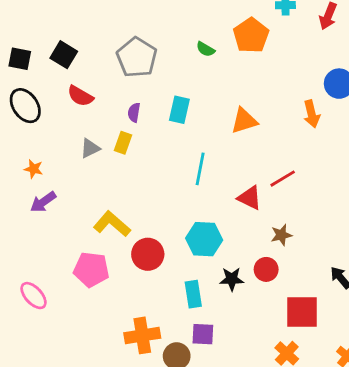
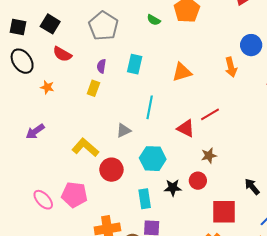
gray triangle: (90, 148) -> (124, 130), moved
orange star: (34, 169) -> (47, 87), moved
pink pentagon: (91, 269) -> (74, 195), moved
pink ellipse: (34, 296) -> (43, 200), moved

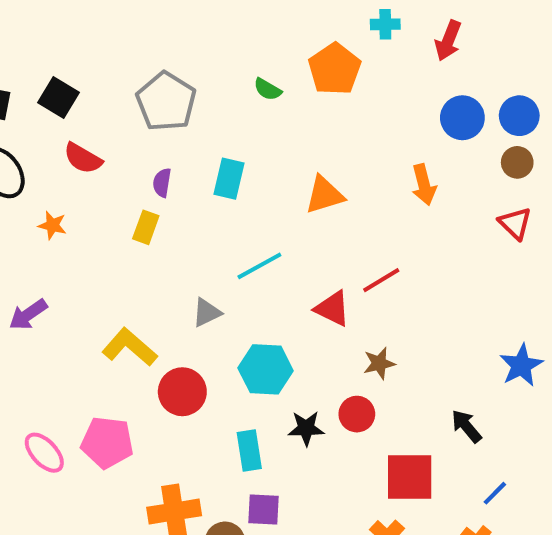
blue circle: (251, 45) -> (462, 118), moved
cyan line: (150, 107) -> (259, 266), turned 50

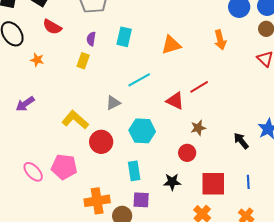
black arrow: (466, 426) -> (241, 141), moved
black star: (306, 428) -> (172, 182), moved
blue line: (495, 493) -> (248, 182), moved, turned -48

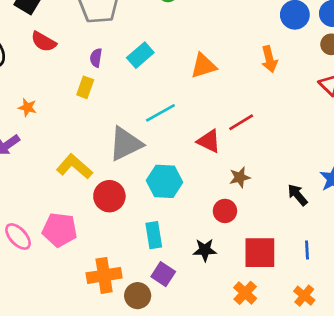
cyan rectangle: (124, 37) -> (140, 55), turned 36
orange star: (37, 60) -> (27, 107), moved
gray triangle: (113, 103) -> (126, 144), size x1.8
purple square: (141, 200) -> (163, 274), turned 30

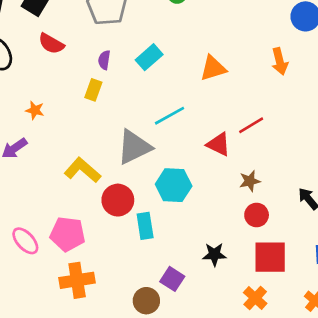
red circle: (225, 211) -> (257, 215), moved
cyan rectangle: (154, 235) -> (145, 226), moved
orange cross: (104, 275) -> (77, 280), moved

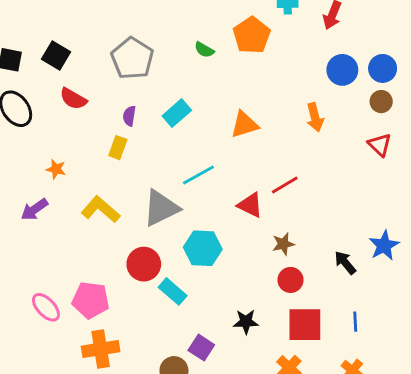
yellow L-shape: (82, 170) -> (101, 209), moved
cyan rectangle: (145, 226) -> (173, 291), turned -40

